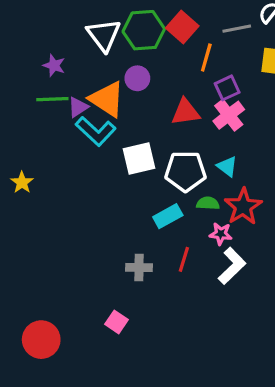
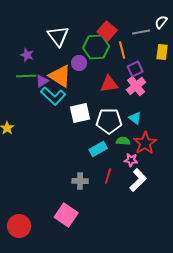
green hexagon: (144, 30) -> (96, 47), moved
orange line: (206, 57) -> (122, 50), turned -30
pink square: (117, 322) -> (66, 215), size x1.6

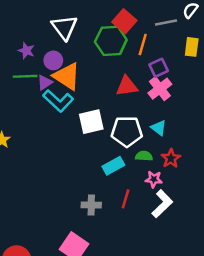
orange line: (122, 50) -> (143, 44), turned 30
purple circle: (79, 63) -> (53, 60), moved
red star: (145, 143) -> (171, 158), size x0.7

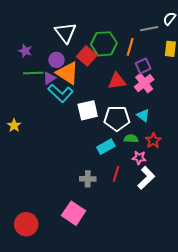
red square: (124, 21) -> (87, 56), moved
purple star: (26, 51) -> (25, 51), moved

